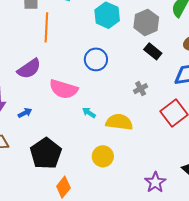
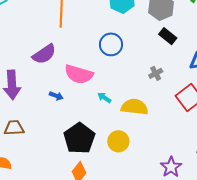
blue arrow: (25, 113) -> (56, 96), moved, turned 48
black pentagon: (46, 153) -> (79, 138), moved

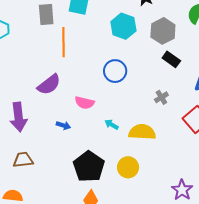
pink semicircle: (79, 74) -> (85, 103), size x0.7

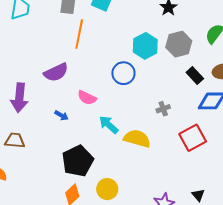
cyan hexagon: (123, 26) -> (145, 46), moved
black rectangle: (171, 59) -> (195, 76), moved
cyan arrow: (111, 125) -> (109, 125), size x1.5
yellow circle: (128, 167) -> (107, 189), moved

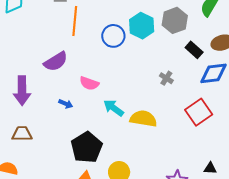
blue circle: (123, 73) -> (113, 36), moved
gray cross: (163, 109) -> (166, 78), moved, turned -32
black triangle: (198, 195) -> (210, 168), turned -40

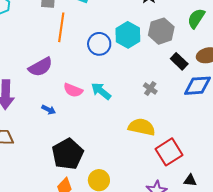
cyan arrow: (114, 108) -> (101, 91), moved
red square: (199, 112) -> (169, 152), moved
yellow semicircle: (143, 119) -> (142, 127), moved

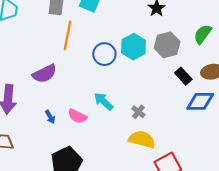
gray cross: (150, 88) -> (138, 112), moved
pink semicircle: (73, 90) -> (77, 116), moved
blue arrow: (49, 110) -> (50, 117), turned 32

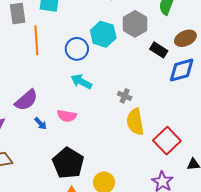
purple semicircle: (44, 74) -> (26, 100), moved
cyan arrow: (103, 101) -> (81, 82), moved
yellow semicircle: (142, 139) -> (135, 122), turned -100

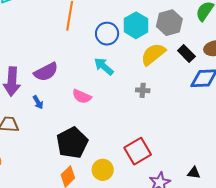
gray cross: (125, 96) -> (143, 90), turned -32
yellow semicircle: (135, 122) -> (153, 54), moved, turned 48
blue arrow: (41, 123) -> (38, 102), moved
red square: (167, 141) -> (138, 151), moved

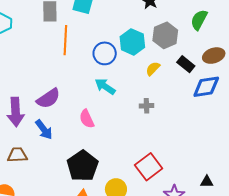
yellow semicircle: (153, 54) -> (153, 69), size x0.6
pink semicircle: (82, 96) -> (87, 119), turned 48
blue arrow: (38, 102) -> (44, 130), size x1.5

